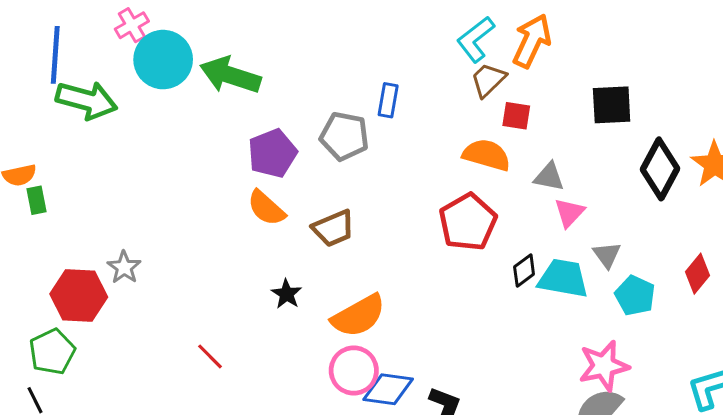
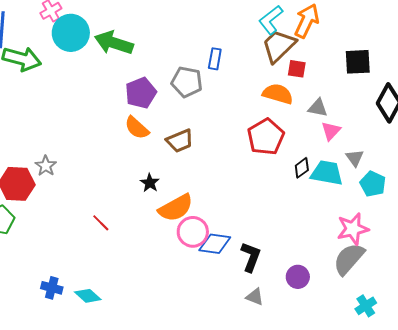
brown trapezoid: (488, 80) -> (279, 46), size x1.5
orange semicircle: (358, 316) -> (176, 208), moved

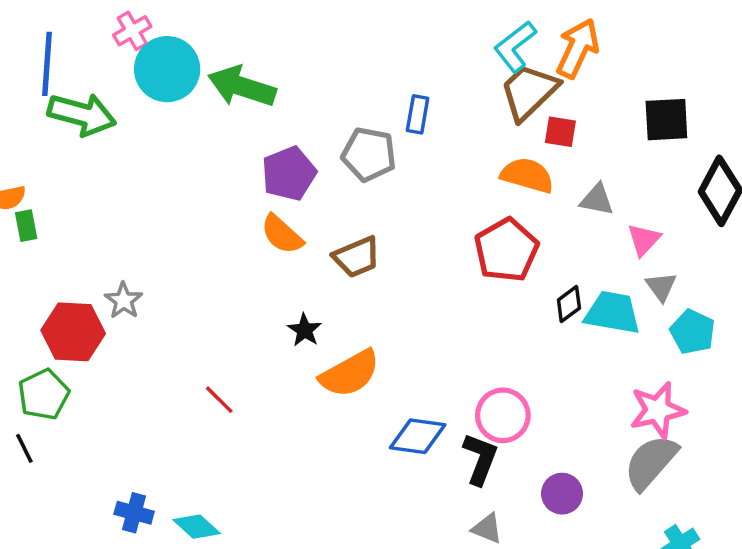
pink triangle: (331, 131) -> (644, 240), moved
pink circle: (193, 232) -> (503, 415), moved

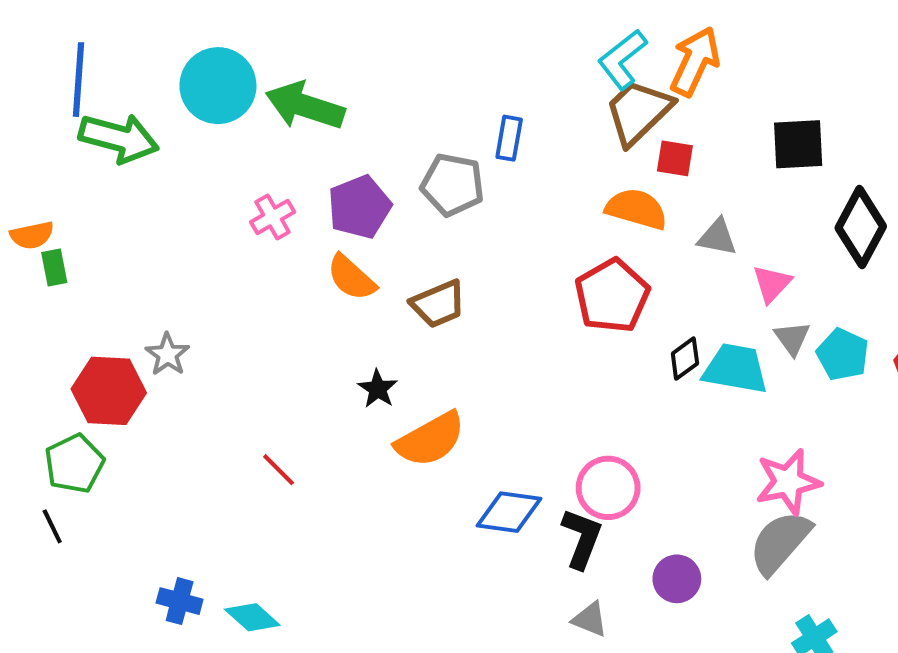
pink cross: (132, 31) -> (273, 217), moved
cyan pentagon: (692, 332) -> (843, 354), moved

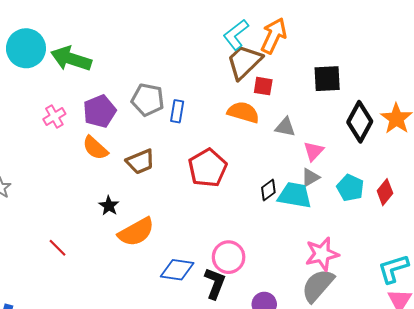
blue rectangle: (509, 138) -> (177, 111), moved
red pentagon: (612, 296) -> (208, 168), moved
gray triangle: (792, 338) -> (310, 177), moved, turned 36

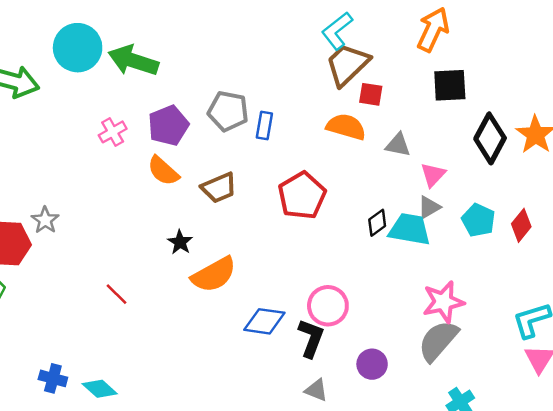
orange arrow: (274, 36) -> (433, 29), moved

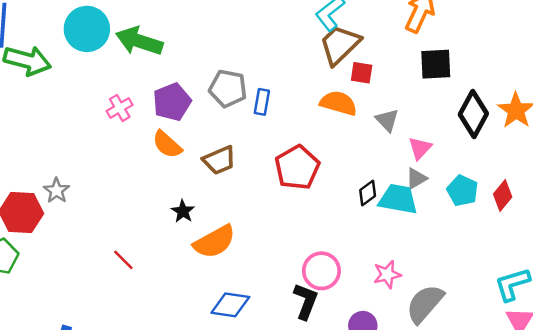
gray triangle: (398, 145) -> (387, 120), turned 35
pink star: (443, 302) -> (387, 274), moved, size x0.7
blue diamond: (264, 321) -> (230, 305), moved

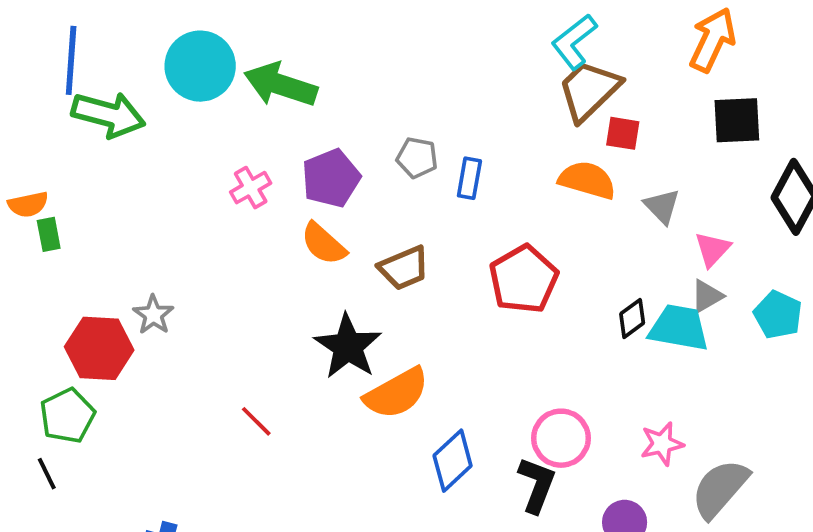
gray pentagon: (228, 89) -> (417, 158), size x0.7
black star: (183, 211) -> (348, 347), size x1.8
blue diamond: (230, 305) -> (453, 461), moved, turned -51

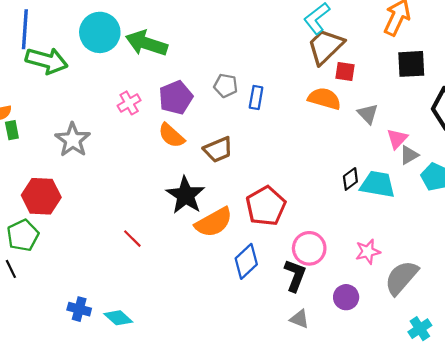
red pentagon: (524, 279) -> (266, 206), moved
gray triangle: (707, 296) -> (409, 155), moved
gray star: (153, 315) -> (73, 140), moved, size x1.5

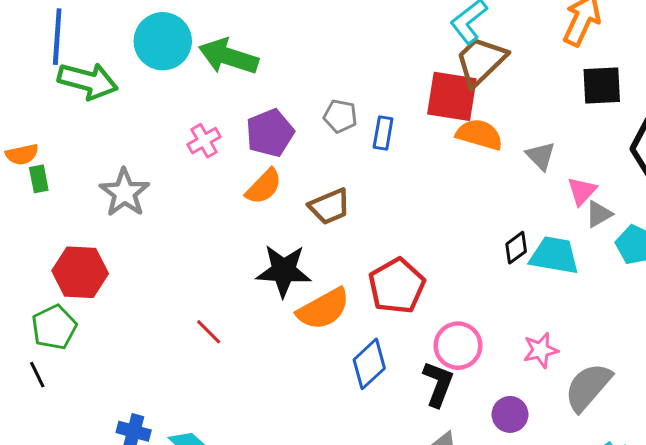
red square: (345, 71) -> (452, 96), moved, size x1.8
orange semicircle: (171, 136) -> (264, 187), turned -88
black star: (186, 195) -> (284, 271), turned -30

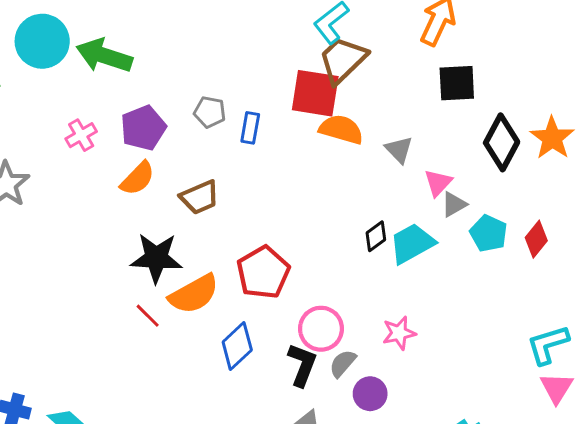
cyan trapezoid: (554, 255) -> (412, 243), turned -39
red line: (209, 332) -> (148, 316), moved
gray semicircle: (588, 387) -> (343, 363), moved, size x0.6

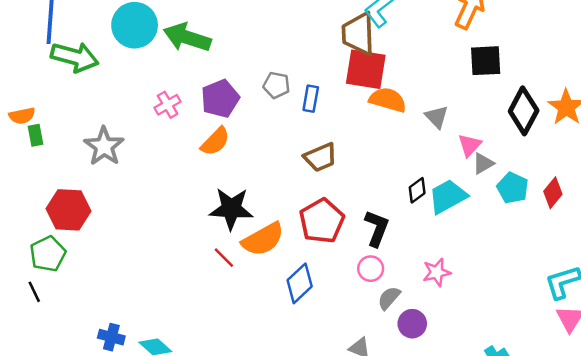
brown trapezoid: (343, 60) -> (358, 34), moved, turned -48
brown trapezoid: (200, 197) -> (320, 157), moved
pink circle: (321, 329) -> (371, 269), size x0.7
black L-shape: (302, 365) -> (377, 228), moved

